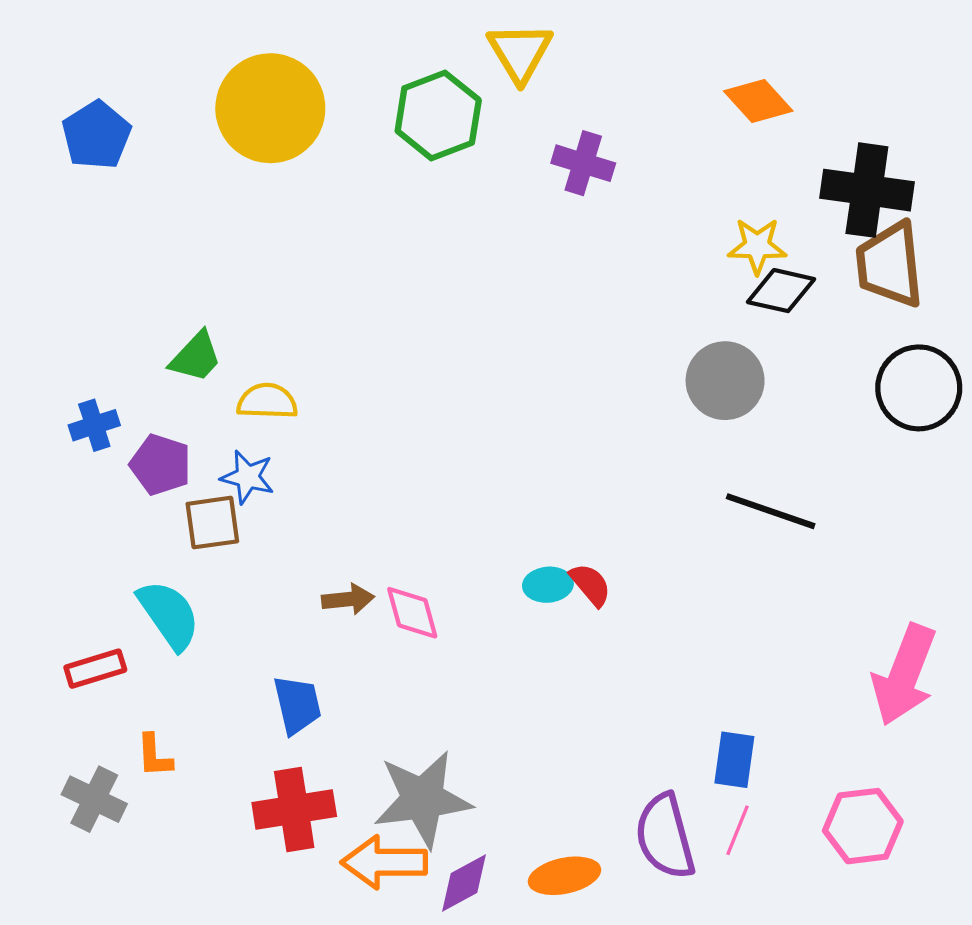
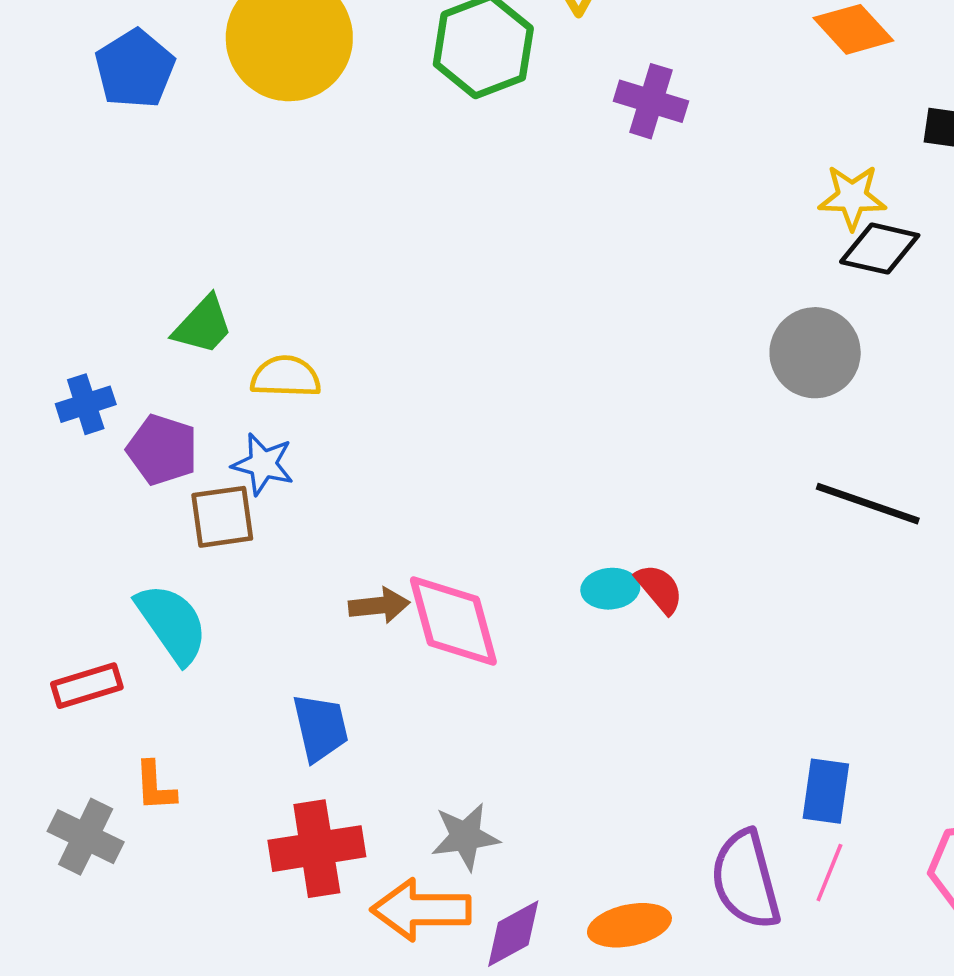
blue pentagon: (96, 135) -> (135, 69), moved
pink diamond: (412, 613) -> (453, 621), size x1.5
gray star: (423, 799) -> (465, 837), size x0.6

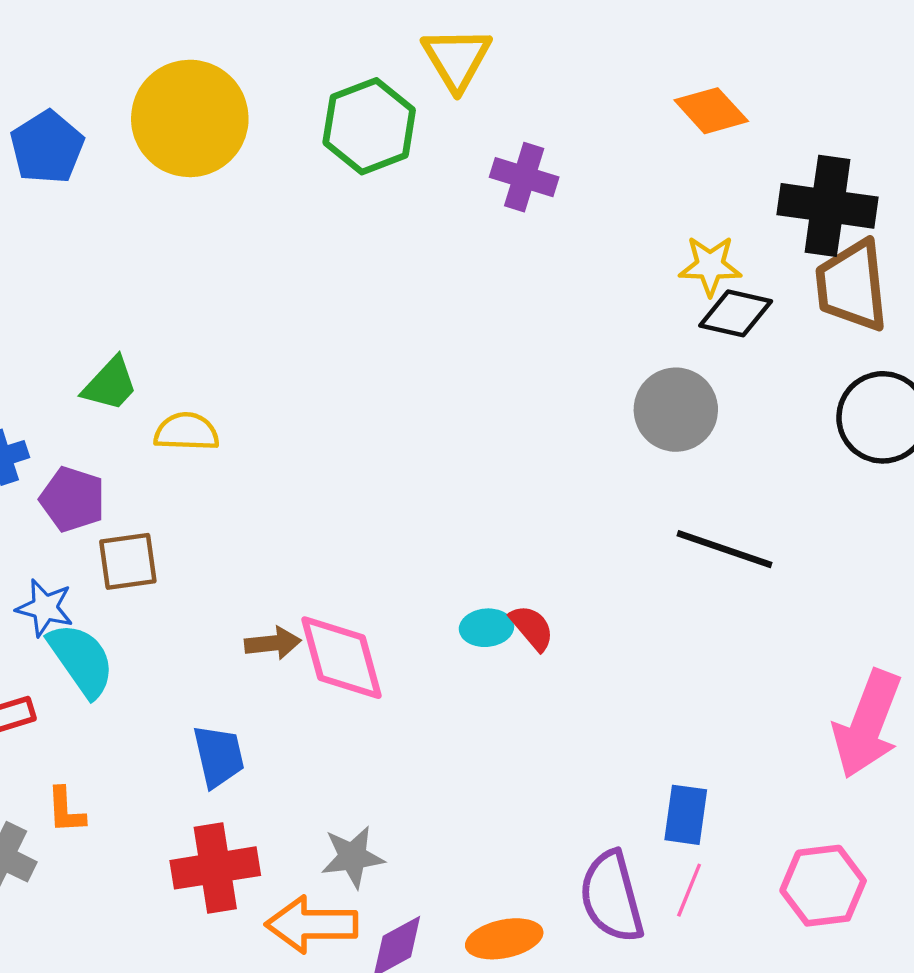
blue star: (263, 464) -> (45, 608), moved

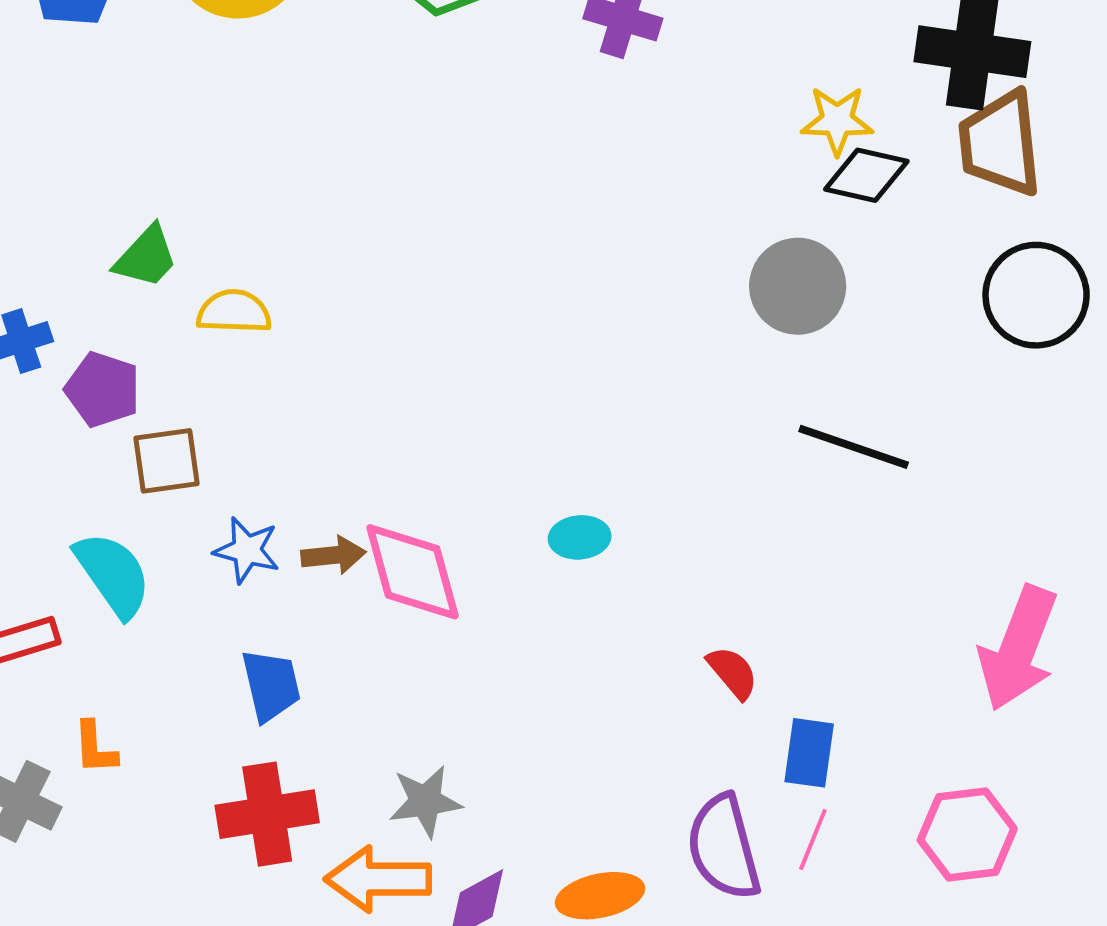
blue star: (45, 608) -> (247, 550), moved
red semicircle: (532, 628) -> (733, 673), moved

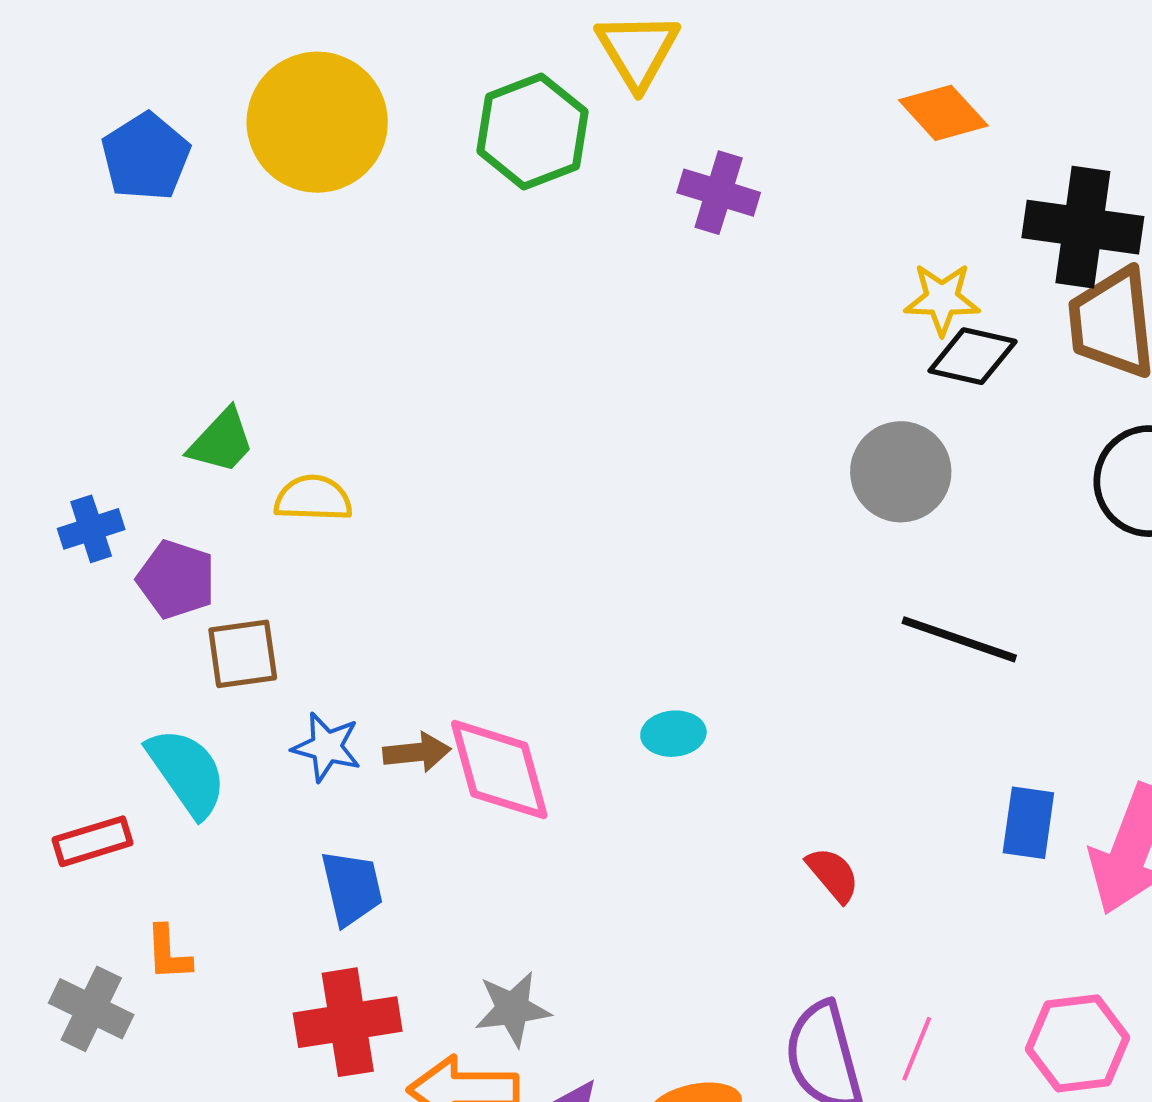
blue rectangle: (809, 753) -> (1028, 823), moved

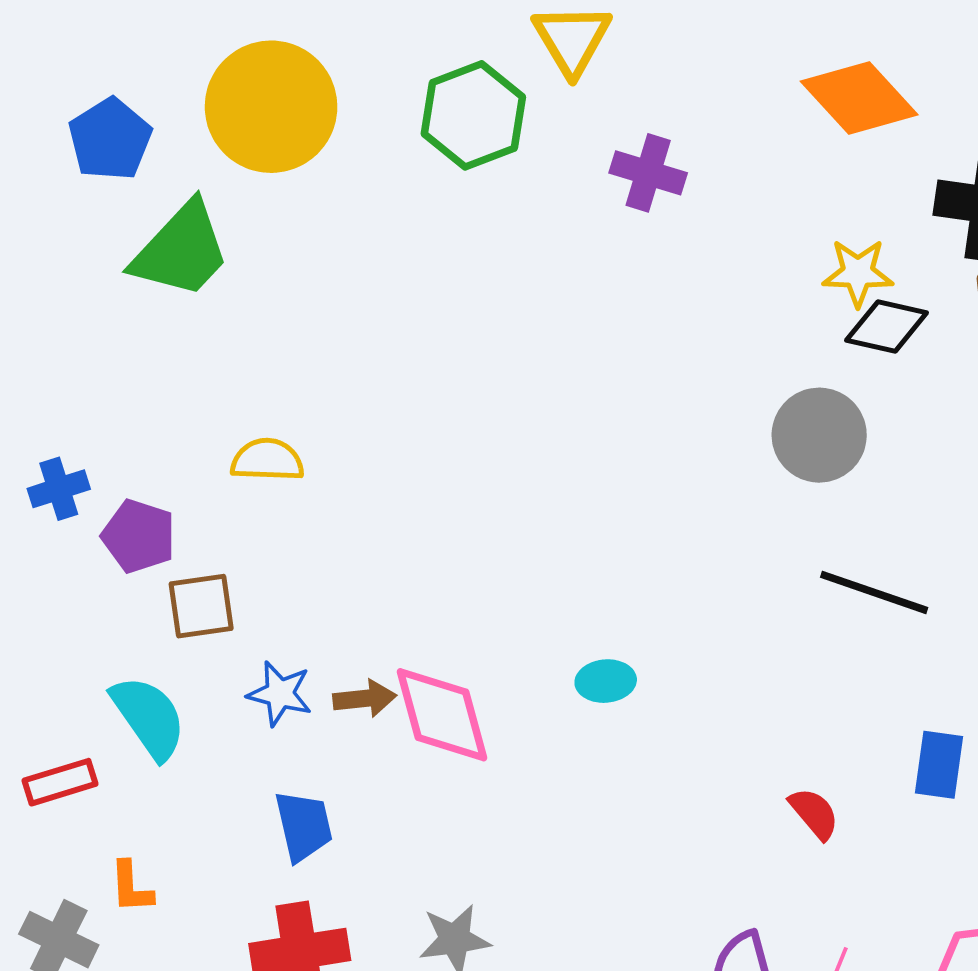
orange diamond: (943, 113) -> (859, 98), size x1.4
green trapezoid: (221, 441) -> (181, 250), moved, size x1.6
red semicircle: (833, 875) -> (814, 813), moved

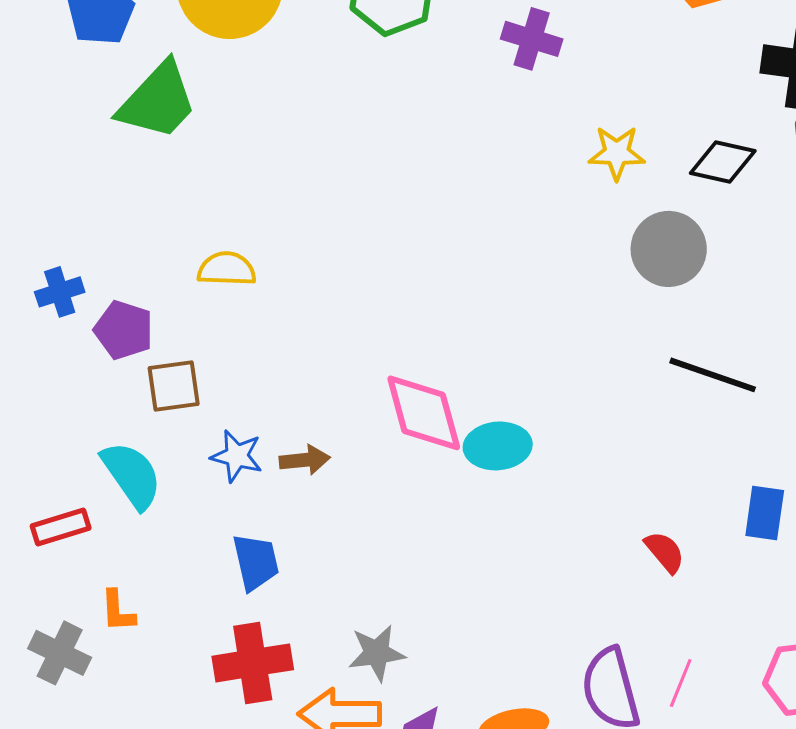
yellow star: (858, 273) -> (617, 153), moved
cyan ellipse: (606, 681) -> (498, 446), size x1.4
pink diamond: (442, 715) -> (424, 413), moved

